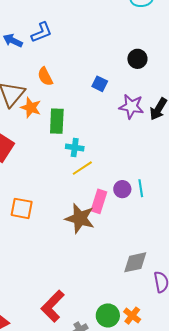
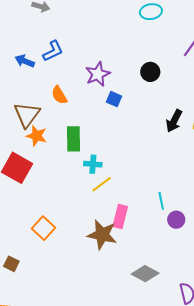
purple star: (131, 106) -> (98, 74), moved, turned -30
orange star: (31, 108) -> (37, 136), moved
purple circle: (122, 189) -> (176, 220), moved
orange square: (22, 208) -> (43, 228), turned 35
gray diamond: (135, 262) -> (145, 274), moved, turned 44

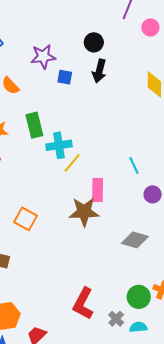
purple star: (98, 74) -> (43, 57), turned 30
black arrow: (174, 121) -> (99, 71), moved
cyan cross: (93, 164) -> (59, 145), size x1.4
purple circle: (176, 220) -> (153, 194), moved

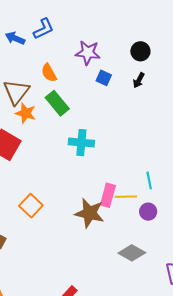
black arrow: (99, 71) -> (139, 80), size x0.7
green rectangle: (34, 125) -> (57, 103), moved, turned -40
yellow line: (72, 163) -> (126, 197), moved, turned 35
purple circle: (153, 194) -> (148, 212), moved

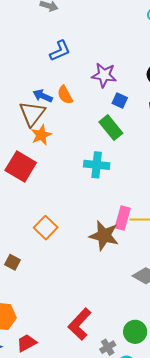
blue arrow: (15, 38) -> (43, 96), moved
green rectangle: (57, 103) -> (111, 128), moved
orange star: (26, 113) -> (41, 135), turned 30

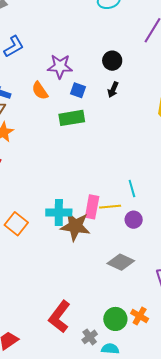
orange semicircle: (65, 95) -> (40, 91), moved
green rectangle: (111, 128) -> (72, 118), turned -55
cyan cross: (97, 165) -> (59, 213), moved

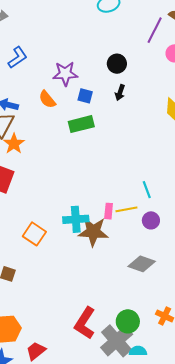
pink rectangle: (92, 207) -> (109, 211), size x0.7
green circle: (115, 319) -> (128, 321), moved
gray cross: (90, 337) -> (117, 341), size x2.0

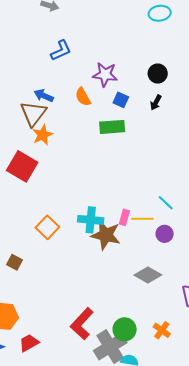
cyan line: (147, 190) -> (166, 203), turned -36

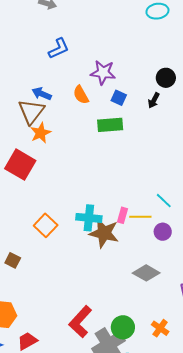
black circle: (158, 74) -> (166, 78), moved

